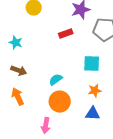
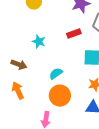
red rectangle: (66, 34) -> (74, 34), moved
cyan star: (16, 43) -> (39, 42), moved

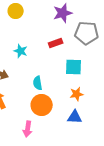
cyan semicircle: (56, 74) -> (38, 83), turned -64

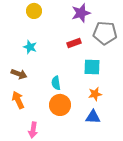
cyan star: (21, 51) -> (30, 47), moved
pink arrow: (28, 129) -> (33, 130), moved

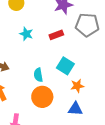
cyan star: (30, 47) -> (26, 34), moved
cyan square: (92, 67) -> (65, 66), moved, turned 30

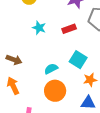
cyan semicircle: (38, 75) -> (51, 69), turned 72

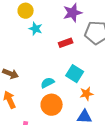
cyan star: (39, 28) -> (36, 29), moved

